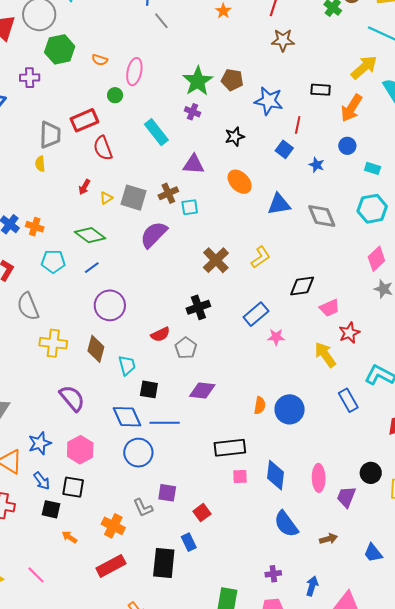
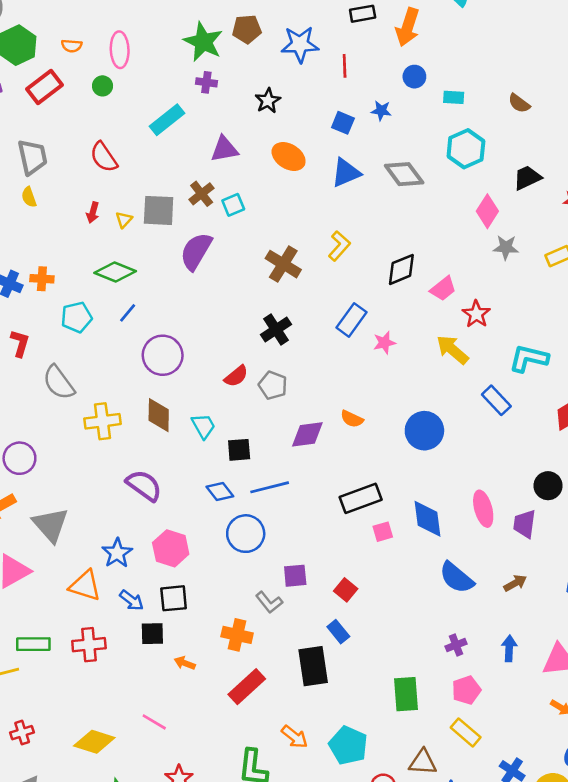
red rectangle: (84, 120) -> (45, 87), moved
cyan rectangle: (156, 132) -> (167, 120), turned -76
blue square: (284, 149) -> (343, 123), moved
orange semicircle: (260, 405) -> (352, 419), moved, turned 120
blue diamond: (127, 417) -> (220, 492), size x0.7

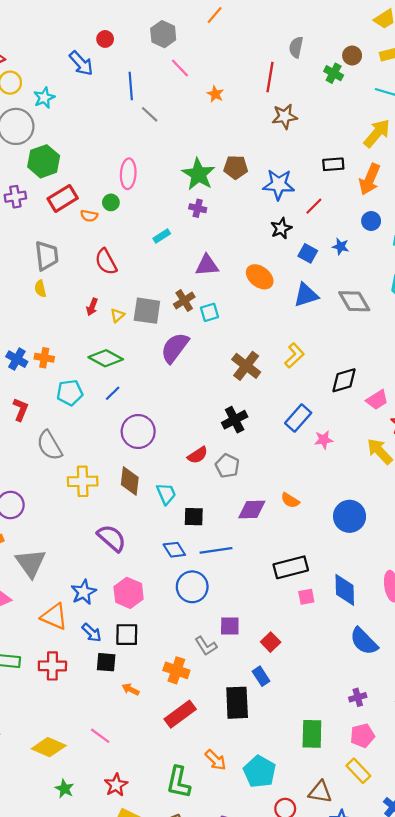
orange semicircle: (72, 46) -> (89, 216), moved
red line: (345, 66) -> (314, 206), turned 42
black star: (268, 101) -> (281, 228), moved
cyan rectangle: (167, 120) -> (162, 236), size x0.6

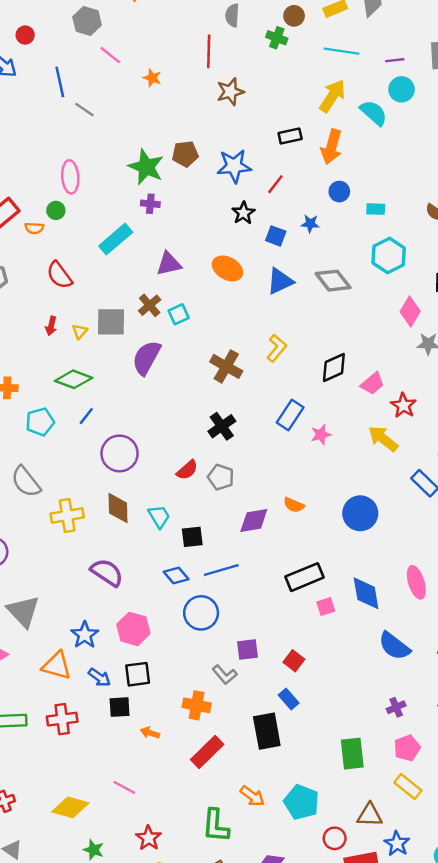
cyan rectangle: (162, 236) -> (116, 239), size x1.8

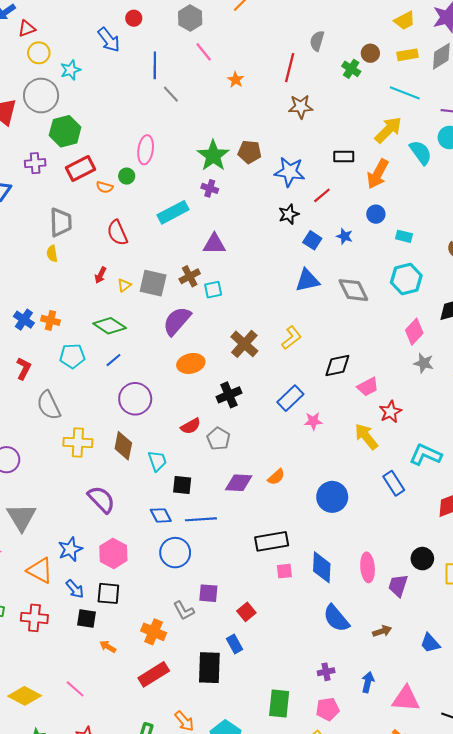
orange ellipse: (227, 268) -> (191, 363), moved, turned -55
orange semicircle: (294, 505) -> (276, 477), turned -78

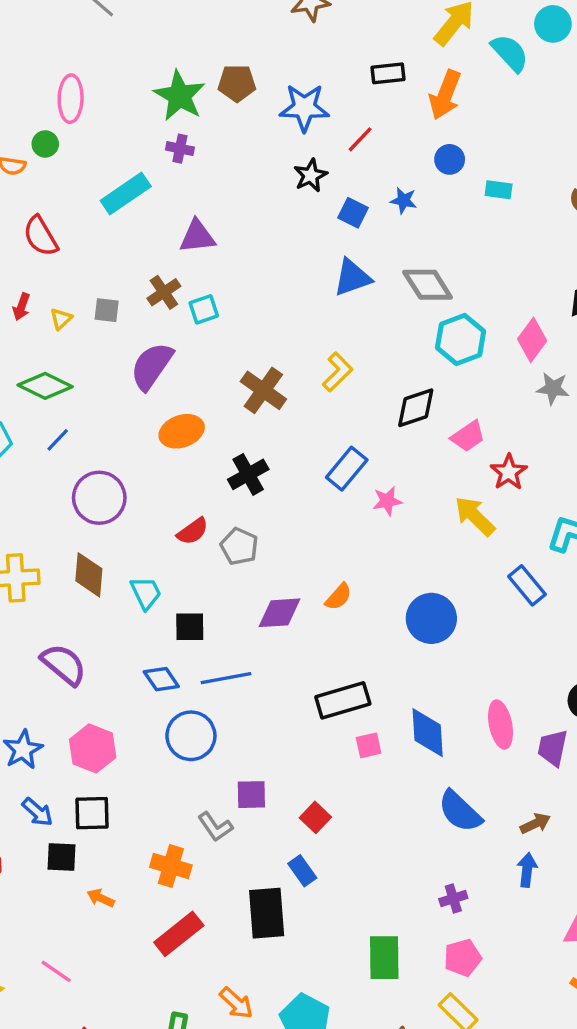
cyan hexagon: (406, 279) -> (461, 340), moved
gray square: (153, 283) -> (107, 310), size x0.6
blue arrow: (368, 682) -> (527, 870), moved

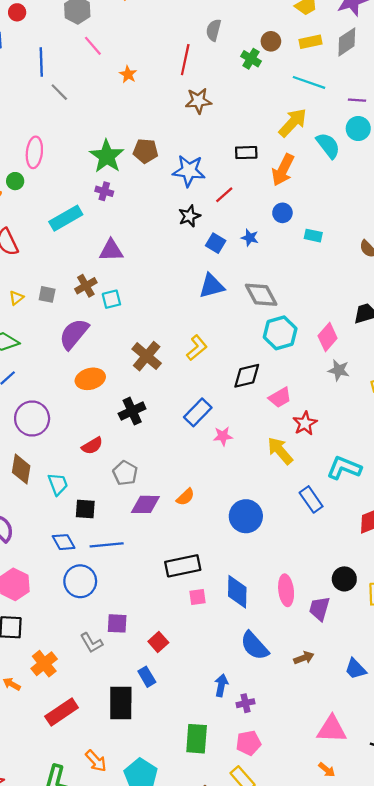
gray pentagon: (239, 546) -> (125, 473), moved
orange cross: (171, 866) -> (44, 664), moved, turned 30
blue arrow: (527, 870) -> (221, 685), moved

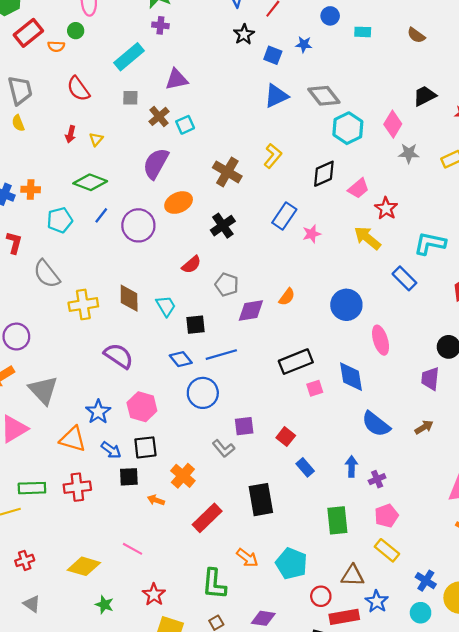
gray square: (47, 294) -> (130, 98), moved
purple circle: (32, 419) -> (138, 225), moved
pink ellipse: (286, 590) -> (381, 340), moved
blue rectangle: (147, 677) -> (305, 467), moved

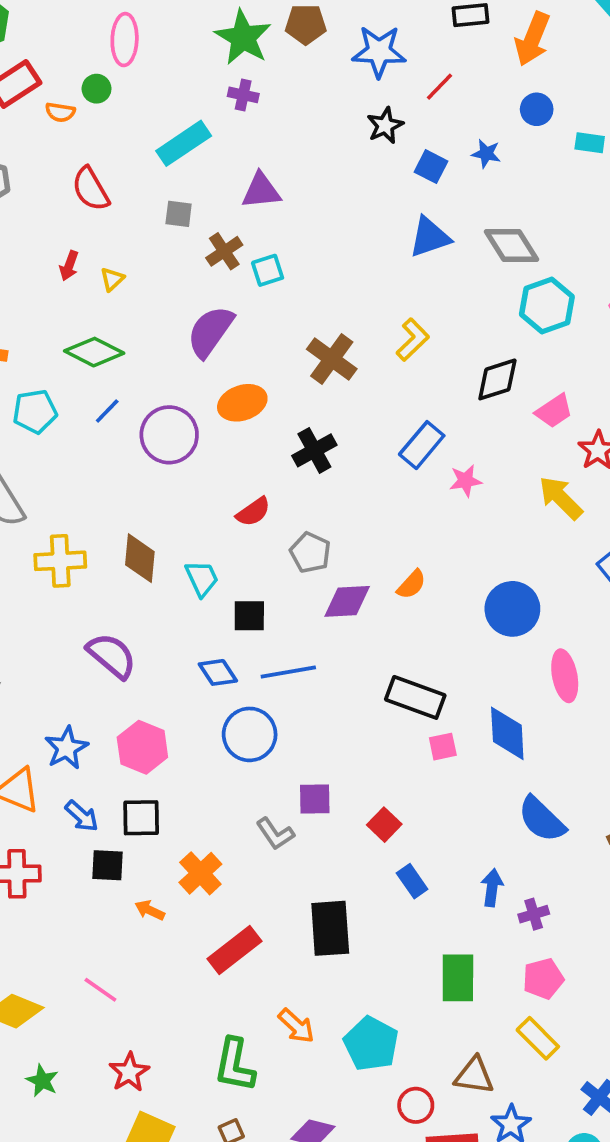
black rectangle: (296, 362) -> (415, 697), turned 36

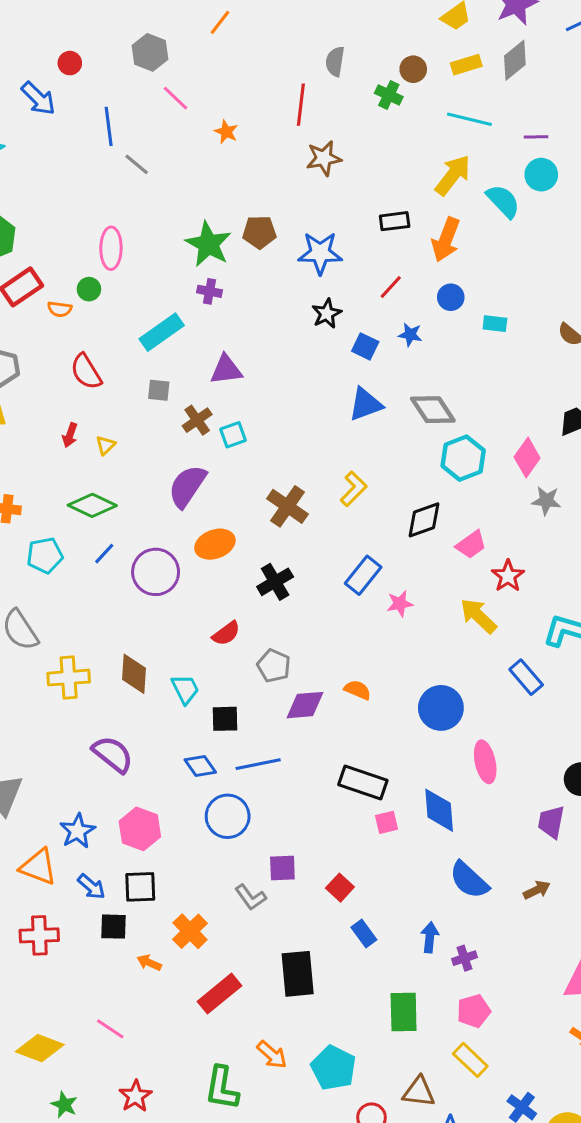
red line: (439, 87) -> (391, 287), moved
orange semicircle: (411, 584) -> (358, 690), turned -108

